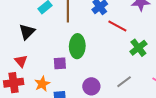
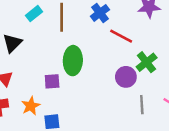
gray line: (124, 82) -> (142, 105), moved, turned -56
purple circle: (91, 86) -> (126, 77), moved

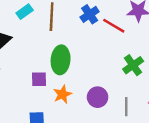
red line: (121, 36) -> (114, 26), moved
purple circle: (126, 77) -> (98, 97), moved
orange star: (31, 106) -> (62, 94), moved

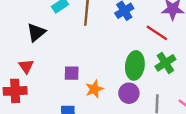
red line: (114, 26) -> (157, 33), moved
green ellipse: (61, 60) -> (135, 65), moved

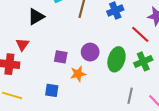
purple circle: (129, 93) -> (90, 52), moved

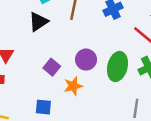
black triangle: (36, 17) -> (38, 22), moved
purple square: (61, 57) -> (52, 67), turned 32

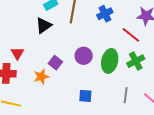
orange star: (73, 86) -> (41, 77), moved
blue square: (43, 107) -> (85, 96), moved

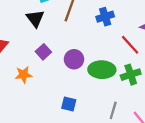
black triangle: (44, 25) -> (35, 19), turned -42
green ellipse: (110, 61) -> (102, 70), turned 70
purple square: (55, 63) -> (43, 52), moved

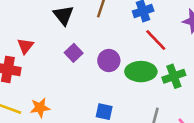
red line: (130, 45) -> (156, 40), moved
orange star: (24, 75) -> (40, 108), moved

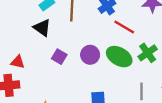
red triangle: (25, 46) -> (18, 62), turned -40
green ellipse: (141, 72) -> (119, 57), turned 45

